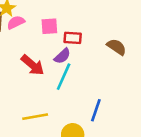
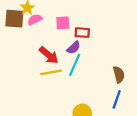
brown semicircle: (117, 47) -> (119, 75), moved, turned 42
blue line: (96, 110) -> (117, 99), moved
yellow line: (35, 117) -> (51, 72), moved

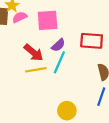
pink square: (63, 23) -> (48, 20), size x1.5
red rectangle: (82, 33) -> (92, 41), moved, size x1.5

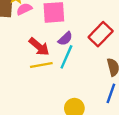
red rectangle: (92, 41) -> (101, 34), turned -50

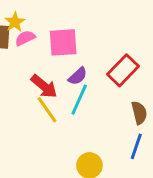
yellow line: (41, 65) -> (47, 110), turned 65

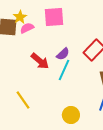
pink square: (63, 42) -> (54, 17), moved
yellow line: (47, 110) -> (23, 100), moved

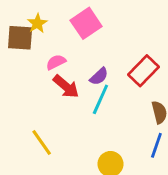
pink square: (54, 17) -> (86, 23), turned -30
pink semicircle: (27, 28) -> (56, 62), moved

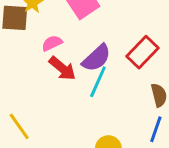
purple semicircle: (99, 76) -> (96, 58), size x1.5
yellow line: (42, 142) -> (19, 126), moved

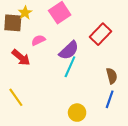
red rectangle: (143, 52) -> (100, 34), moved
red arrow: (62, 68) -> (21, 58), moved

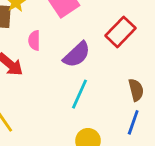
pink semicircle: (38, 40) -> (34, 40), turned -64
cyan line: (70, 67) -> (80, 94), moved

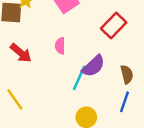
pink semicircle: (34, 40) -> (60, 46), moved
purple semicircle: (77, 55) -> (93, 66), moved

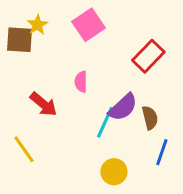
red arrow: (21, 53) -> (44, 104), moved
brown semicircle: (127, 74) -> (150, 118), moved

